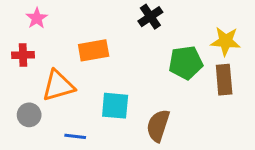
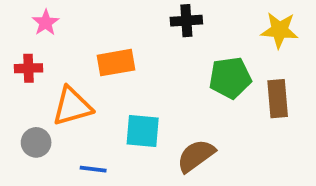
black cross: (150, 17) -> (186, 21), turned 30
yellow star: (226, 41) -> (280, 30), moved
brown semicircle: (158, 126) -> (196, 156), turned 36

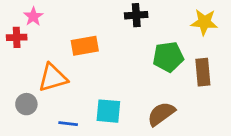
red cross: (28, 68) -> (17, 37), moved
cyan square: (143, 131) -> (108, 111), moved
brown semicircle: (196, 156) -> (161, 114), moved

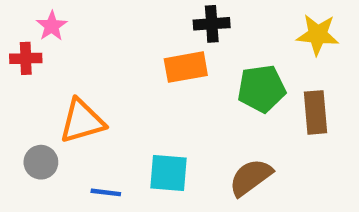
orange rectangle: (85, 46) -> (186, 67), moved

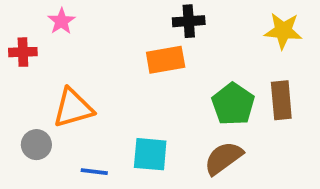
pink star: (52, 26) -> (61, 21), moved
green pentagon: (261, 89) -> (233, 104), moved, turned -30

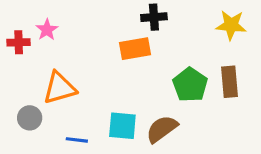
pink star: (61, 21) -> (47, 30), moved
brown semicircle: (223, 158) -> (162, 129), moved

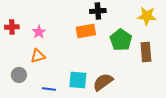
pink star: (47, 30) -> (39, 32), moved
green pentagon: (190, 85) -> (121, 40), moved
orange triangle: (60, 88) -> (38, 56), size x0.7

